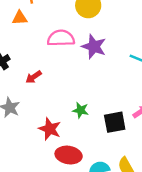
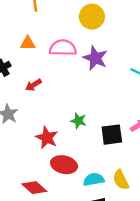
orange triangle: (20, 18) -> (28, 43), moved

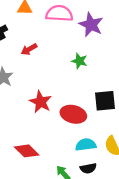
green star: (78, 121) -> (79, 61), moved
red ellipse: (64, 165) -> (73, 114), moved

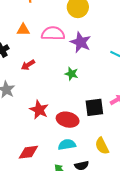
cyan semicircle: (86, 145) -> (67, 145), moved
red diamond: (27, 151) -> (28, 152), turned -50

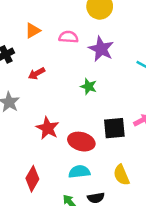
orange triangle: (23, 30) -> (33, 31), turned -32
pink semicircle: (53, 33) -> (68, 37), size x0.7
red diamond: (28, 152) -> (32, 179), turned -55

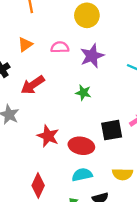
purple star: (101, 49) -> (92, 56), turned 30
red arrow: (37, 74) -> (33, 85), size x1.5
yellow semicircle: (121, 175) -> (123, 174), turned -60

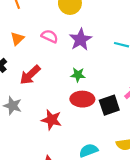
pink semicircle: (60, 47) -> (50, 36), turned 35
red ellipse: (81, 146) -> (82, 99), moved

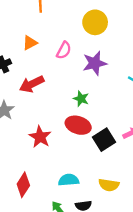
pink semicircle: (50, 36) -> (64, 50), turned 77
black square: (109, 105) -> (104, 140), turned -30

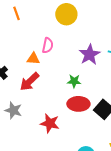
orange triangle: (30, 43) -> (33, 59), moved, turned 48
purple star: (95, 63) -> (90, 55), moved

